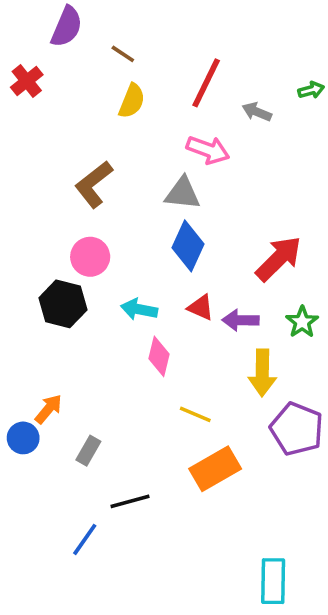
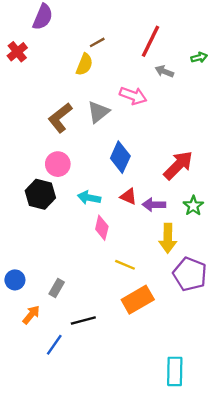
brown line: (123, 54) -> (97, 42), moved, turned -63
red line: (206, 83) -> (150, 41), moved
gray triangle: (183, 193) -> (98, 112), moved, turned -45
orange arrow: (48, 409) -> (31, 315), moved

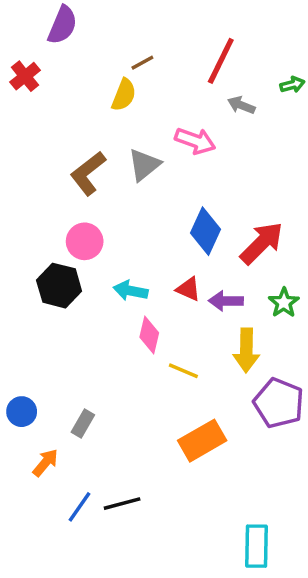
blue diamond: (120, 157) -> (205, 231), moved
yellow line: (125, 265) -> (183, 371), moved
black line: (83, 320) -> (122, 504), moved

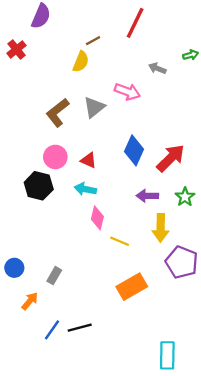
red line: (221, 61) -> (135, 23), moved
red triangle: (188, 289) -> (89, 160), moved

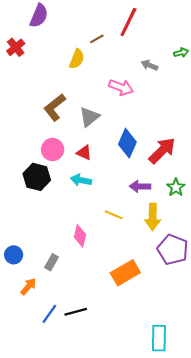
brown line: (93, 41) -> (97, 39), moved
gray triangle: (94, 107) -> (89, 117), moved
pink diamond: (97, 218) -> (80, 236), moved
yellow line: (120, 241) -> (114, 215), moved

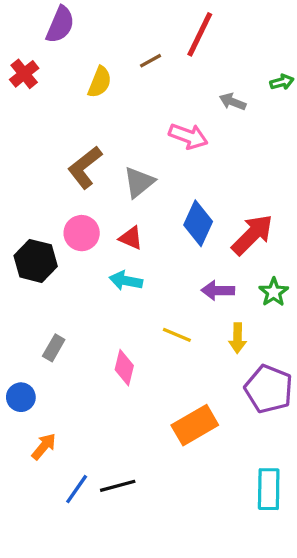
yellow semicircle: (77, 59) -> (100, 82), moved
black hexagon: (37, 177) -> (36, 261), moved
yellow arrow: (153, 217) -> (238, 338), size x0.7
gray rectangle: (52, 262) -> (54, 348), moved
cyan rectangle: (159, 338) -> (269, 489), moved

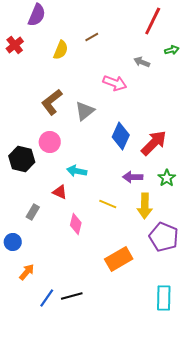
red line: (200, 34) -> (153, 21), moved
red triangle: (131, 238) -> (60, 192), moved
yellow arrow: (238, 338) -> (145, 206), size x1.4

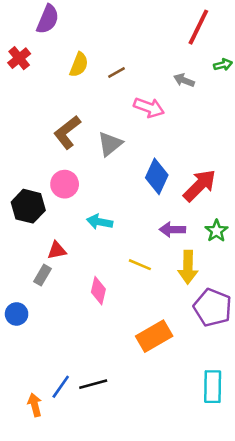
brown line: (92, 37) -> (117, 72), moved
red triangle: (60, 192) -> (57, 250), moved, turned -35
orange arrow: (27, 272) -> (35, 405), moved, turned -54

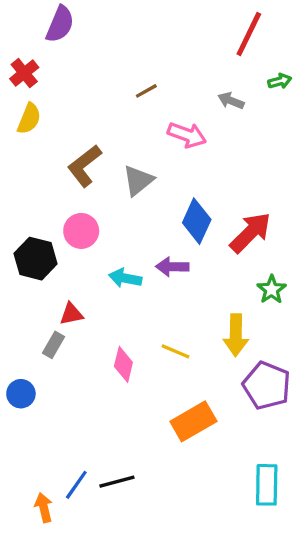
yellow semicircle: (79, 65) -> (29, 119), moved
purple arrow: (172, 230) -> (172, 267), moved
yellow line: (140, 265) -> (176, 351), moved

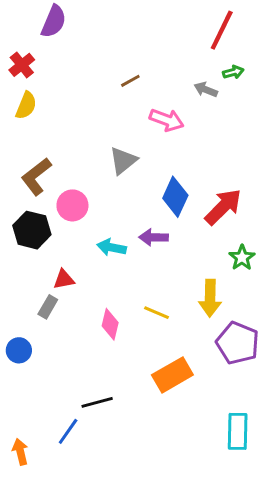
green arrow: (280, 81) -> (233, 72), moved
brown L-shape: (84, 166) -> (36, 176), moved
black line: (117, 482) -> (97, 402), moved
orange arrow: (44, 508) -> (20, 452), moved

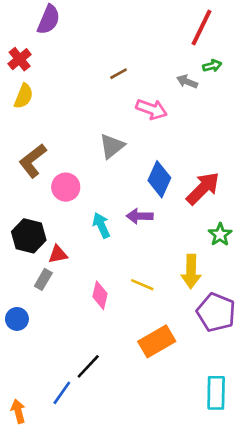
black hexagon: (32, 230) -> (29, 236), moved
cyan arrow: (112, 247) -> (101, 225), turned 55
black line: (97, 402) -> (88, 366), turned -32

